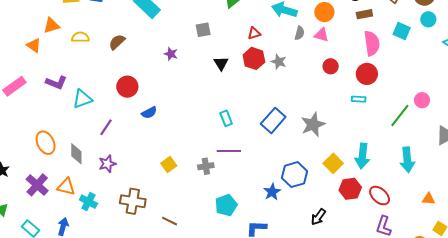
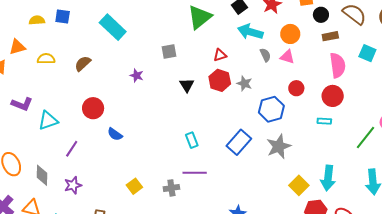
gray semicircle: (300, 33) -> (265, 55), turned -40
blue semicircle: (149, 113) -> (115, 134), turned 63
blue hexagon: (295, 175) -> (271, 109), moved

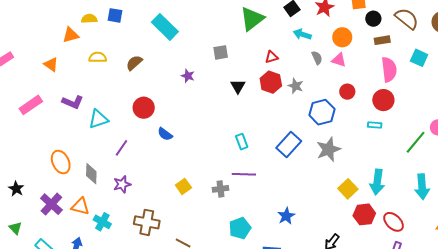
cyan arrow: (250, 32) -> (302, 34), size x0.7
orange triangle: (17, 47) -> (71, 35), moved

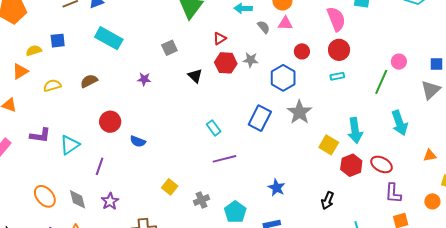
brown semicircle: (134, 63) -> (89, 81), turned 30
gray cross: (220, 189) -> (202, 200), moved

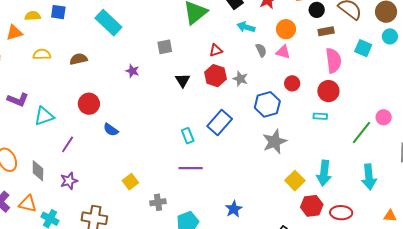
blue rectangle: (260, 118) -> (220, 122), moved
red ellipse: (382, 164) -> (341, 213), turned -40

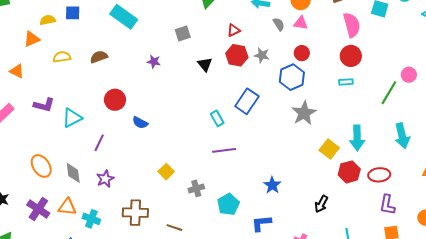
red circle: (292, 83) -> (302, 53), moved

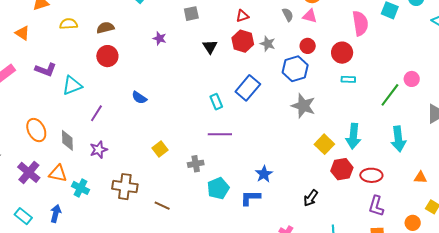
red circle: (351, 56) -> (342, 53), moved
red circle: (115, 100) -> (107, 56), moved
gray star: (304, 113) -> (303, 106), turned -30
gray cross: (196, 188) -> (196, 164), moved
blue L-shape: (261, 223) -> (250, 198), moved

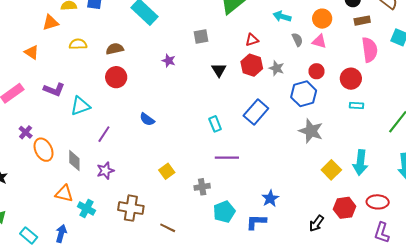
cyan rectangle: (216, 102) -> (215, 124), moved
red hexagon: (342, 169) -> (345, 208), moved
purple cross: (29, 172) -> (26, 132), moved, size x0.6

